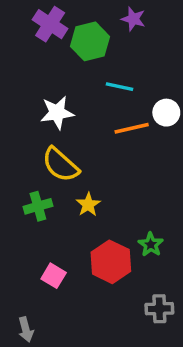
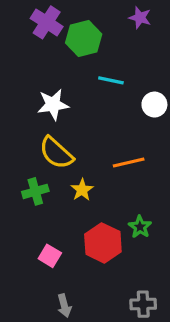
purple star: (133, 19) -> (140, 18), moved
orange line: (132, 128) -> (129, 162), moved
gray cross: (159, 309) -> (143, 304), moved
gray arrow: (26, 330) -> (64, 306), moved

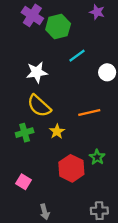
cyan line: (111, 80) -> (77, 56), turned -48
pink square: (50, 256) -> (23, 182), moved

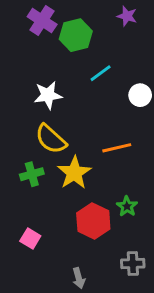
yellow star: (57, 131) -> (74, 173), size x1.6
gray cross: (99, 211) -> (133, 263), moved
gray arrow: (45, 212) -> (79, 278), moved

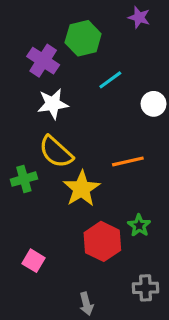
purple cross: (42, 20) -> (43, 61), moved
green cross: (32, 174) -> (24, 179), moved

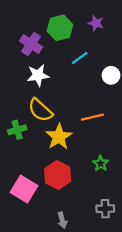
purple star: (139, 17) -> (96, 23), moved
red hexagon: (102, 241) -> (58, 175), moved
pink square: (34, 261) -> (24, 189), size x1.6

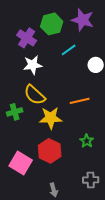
purple star: (96, 23) -> (83, 20), size x1.6
yellow star: (59, 137) -> (51, 118), turned 30

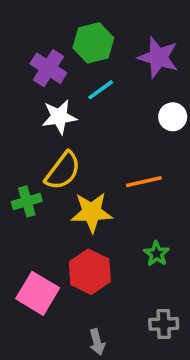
purple star: (83, 20) -> (158, 57), moved
cyan line: (69, 50) -> (101, 90), moved
yellow semicircle: (35, 95) -> (63, 171), turned -95

